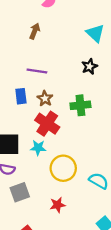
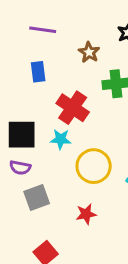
purple line: (37, 71) -> (43, 30), moved
brown star: (45, 98) -> (89, 52), moved

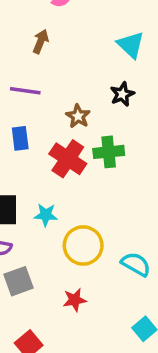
red cross: (73, 108) -> (68, 159), moved

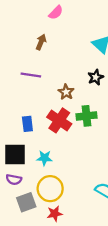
blue rectangle: (20, 138) -> (27, 124), moved
yellow circle: (83, 245) -> (50, 189), moved
red star: (75, 300) -> (55, 214), moved

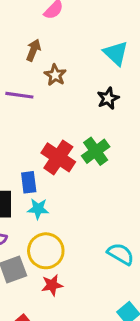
brown star: (66, 92) -> (55, 75), moved
green cross: (87, 116) -> (96, 151), turned -30
blue rectangle: (27, 124) -> (29, 182), moved

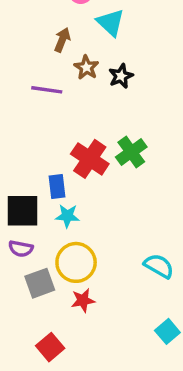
cyan triangle: (116, 53) -> (111, 23), moved
black star: (108, 98) -> (121, 76), moved

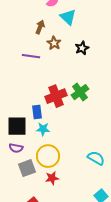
black star: (121, 76) -> (82, 48), moved
red cross: (90, 159) -> (56, 96), turned 35

